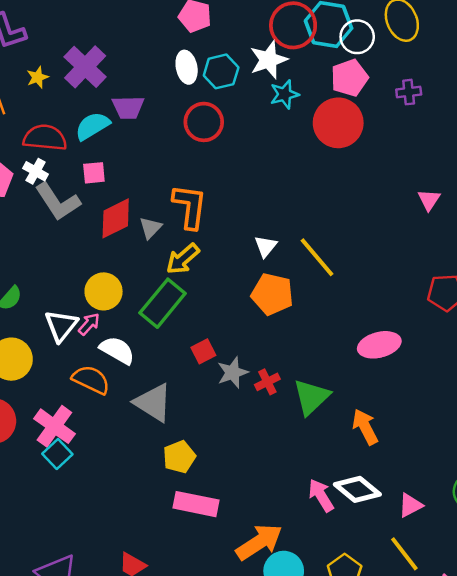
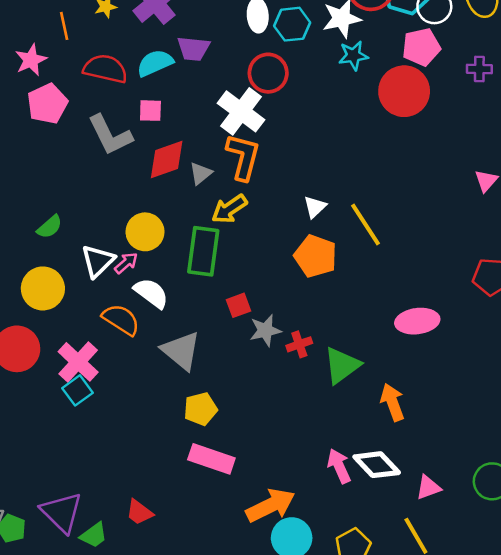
white cross: (36, 171) -> (241, 111), moved, size x1.8
green rectangle: (163, 303) -> (203, 251), turned -39

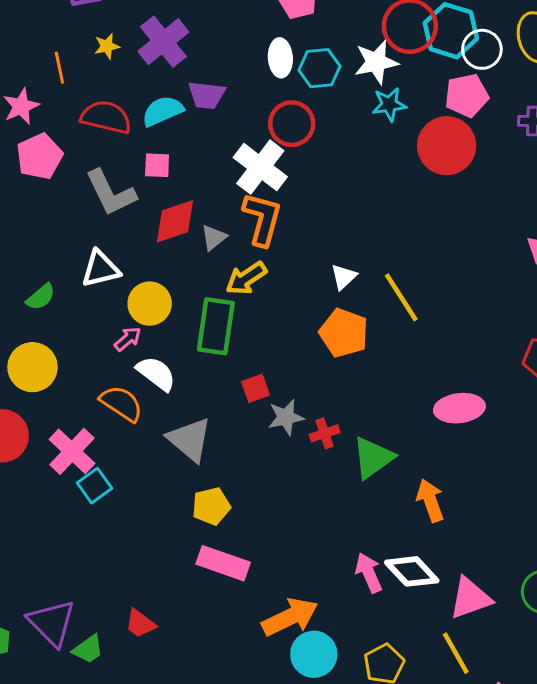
white triangle: (98, 261) -> (101, 269), moved, turned 30
cyan square: (78, 390) -> (95, 486), moved
pink triangle: (428, 487) -> (470, 598), size x1.5

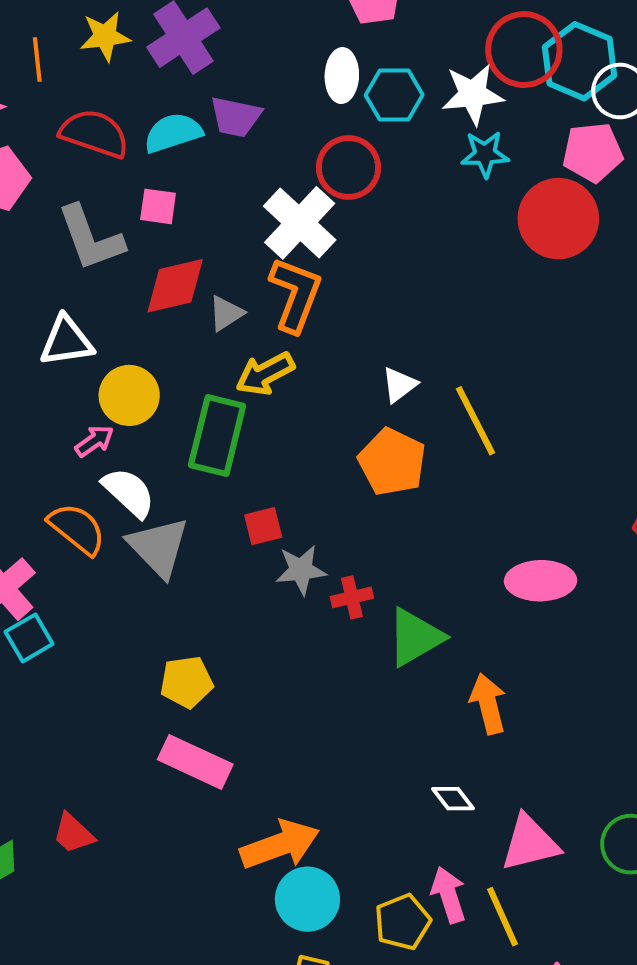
yellow star: (107, 46) -> (105, 36), size x1.4
gray triangle: (190, 440) -> (158, 547), moved
white diamond: (412, 571) -> (453, 799), size x0.6
pink arrow: (369, 573) -> (449, 895), moved

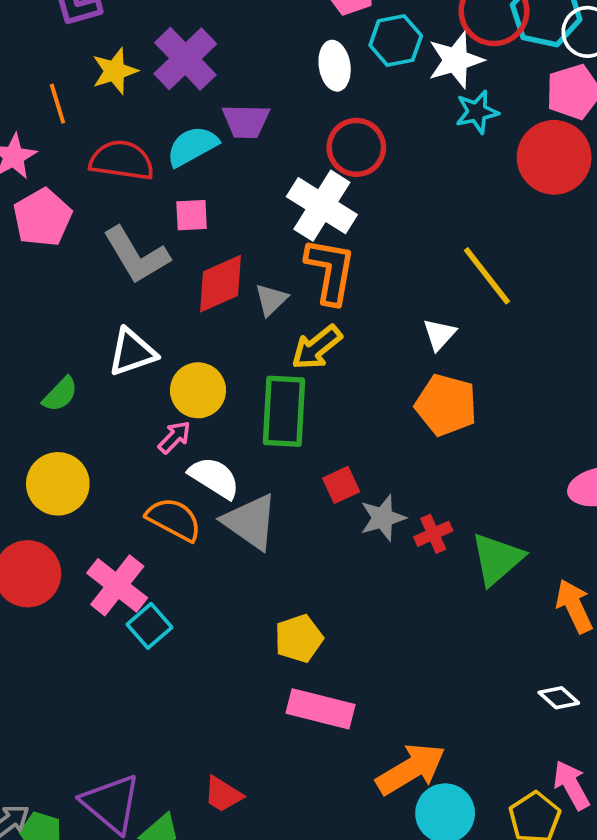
cyan hexagon: (394, 95) -> (396, 41), moved
yellow line: (476, 421) -> (487, 276), moved

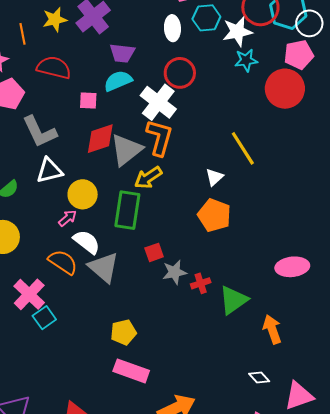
cyan semicircle: (192, 146) -> (118, 81), moved
gray L-shape: (136, 255) -> (40, 132), moved
gray triangle: (271, 300) -> (126, 150), size x1.8

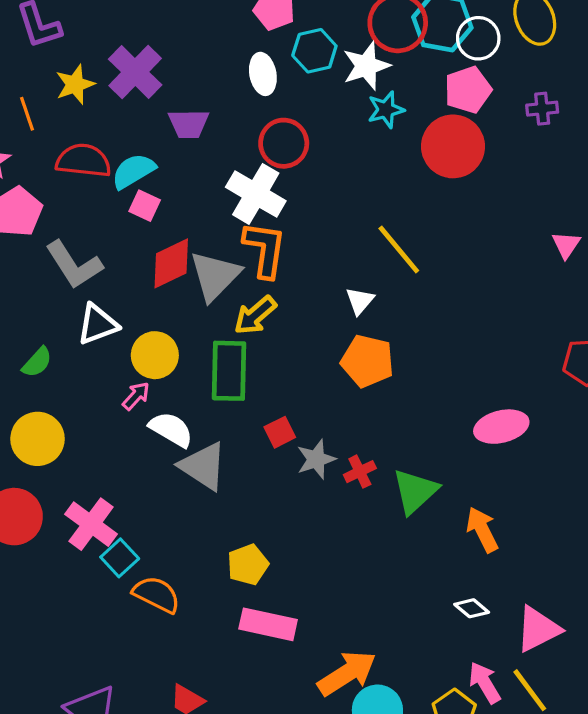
cyan semicircle: (118, 81) -> (133, 171), moved
pink square: (88, 101) -> (145, 206), turned 30
orange semicircle: (63, 262) -> (157, 594), moved

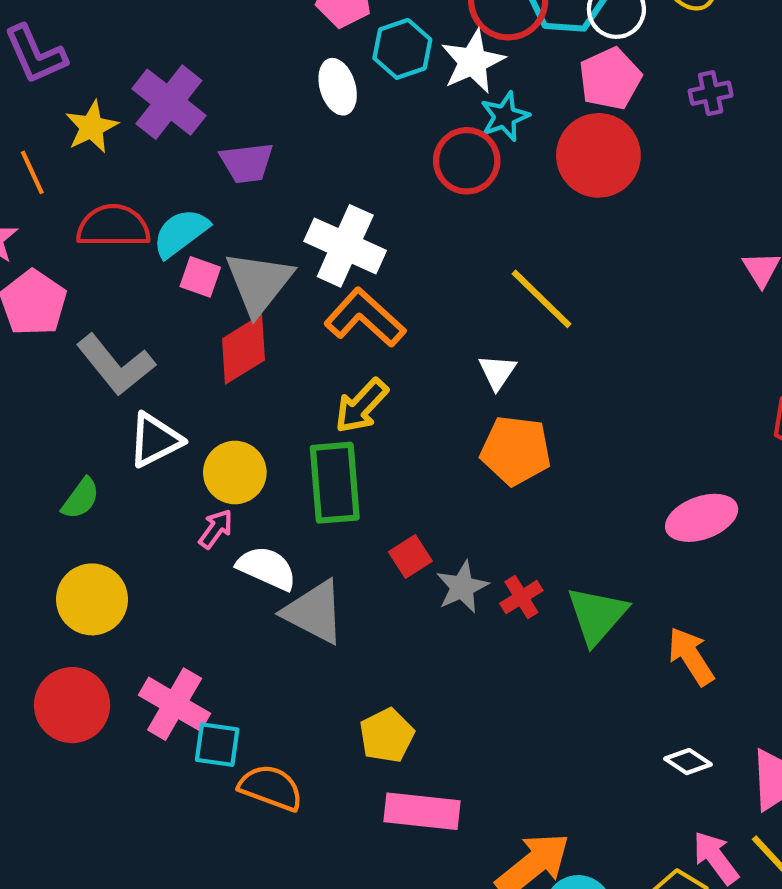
red circle: (284, 143) -> (467, 161), moved
orange L-shape: (265, 249) -> (365, 318), turned -50
gray triangle: (215, 276) -> (259, 283), moved
cyan square: (120, 558) -> (217, 745), turned -33

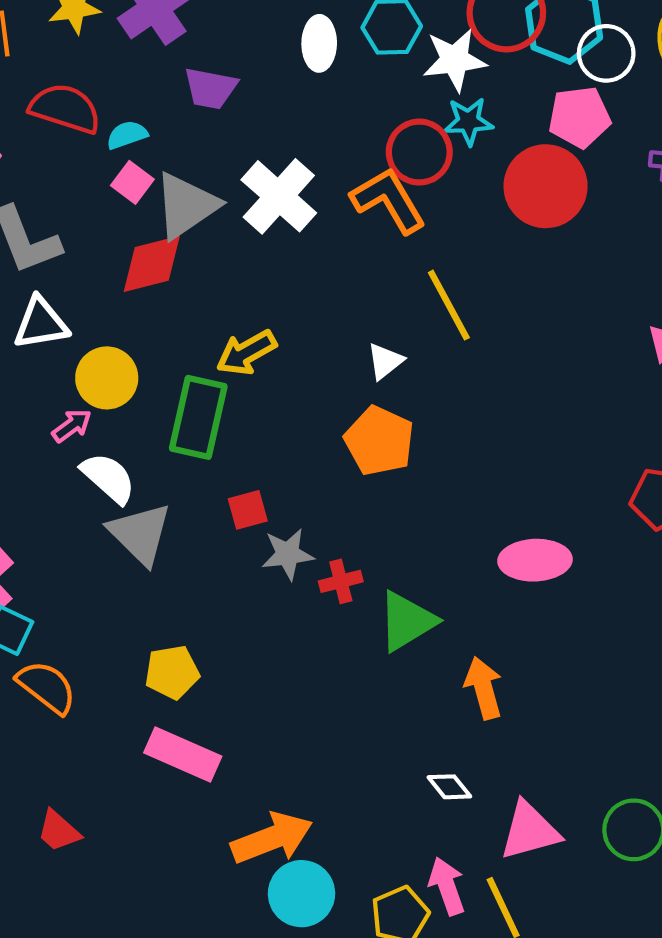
cyan semicircle: (181, 233) -> (127, 135), size x0.7
orange L-shape: (365, 318) -> (388, 200), moved

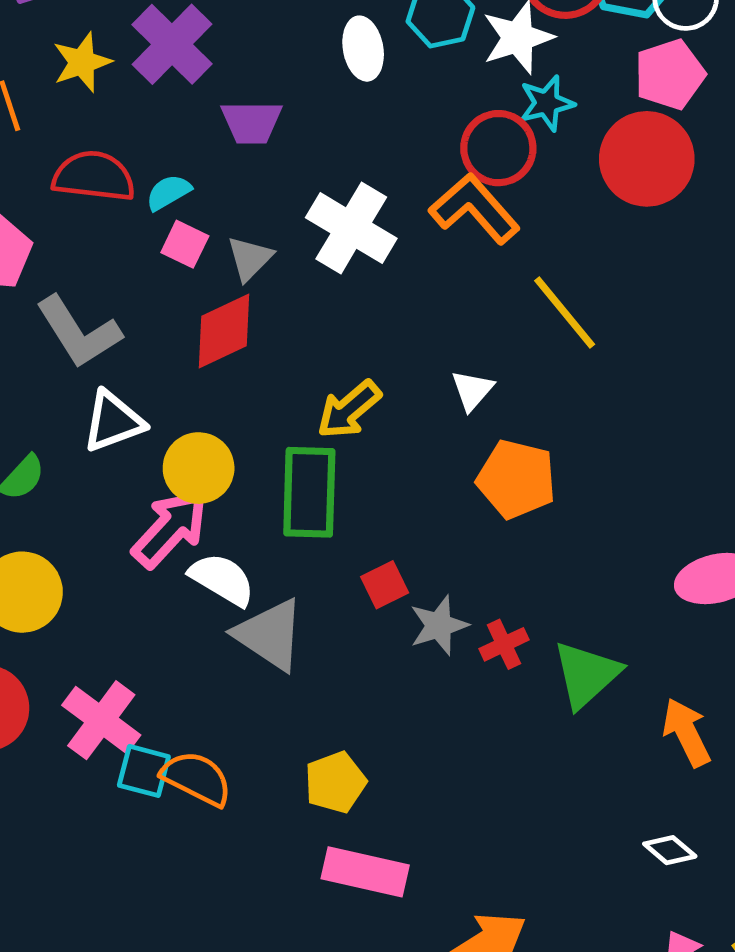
gray triangle: (186, 205) -> (250, 258), size x0.6
white triangle: (385, 361) -> (472, 390), moved
pink arrow: (72, 426) -> (170, 529), size x1.8
orange semicircle: (47, 687) -> (197, 778), moved

